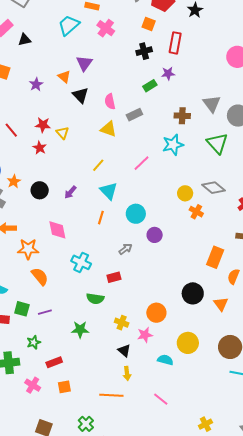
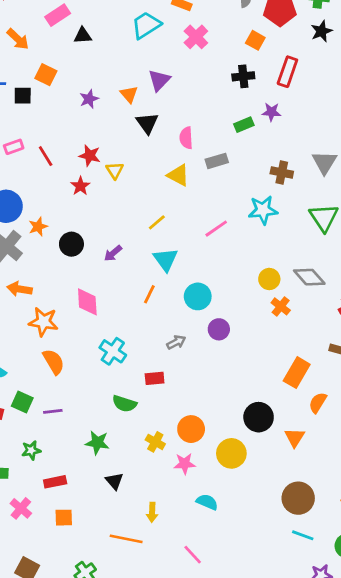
orange circle: (156, 313) -> (191, 429), moved
yellow circle: (188, 343) -> (231, 453), moved
black triangle: (124, 351) -> (114, 481), moved

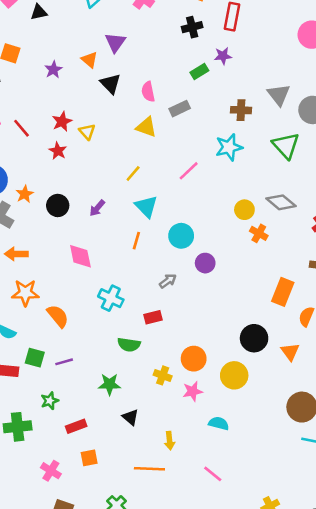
red star: (90, 156) -> (62, 122), turned -30
orange star: (43, 322) -> (25, 293), moved
pink cross: (21, 508) -> (51, 471), moved

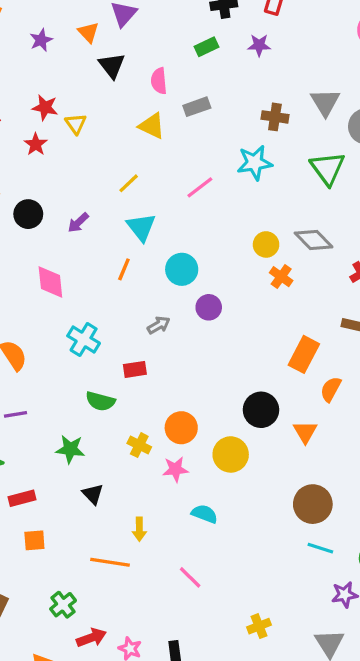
green rectangle: (199, 71) -> (206, 47), moved
red star: (62, 122) -> (45, 107), turned 30

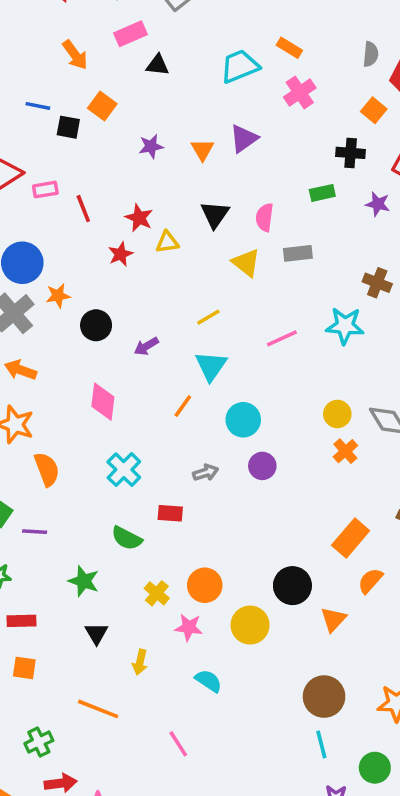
black triangle: (112, 66) -> (215, 214), moved
yellow triangle: (76, 124) -> (167, 242), turned 45
yellow arrow: (139, 529) -> (140, 662), moved
cyan line: (320, 548) -> (321, 744), turned 45

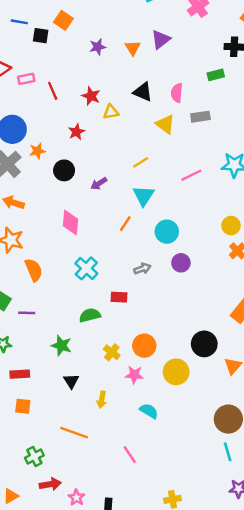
black triangle: (215, 214) -> (143, 92), turned -40
red star: (120, 254) -> (76, 132), moved
green semicircle: (127, 538) -> (90, 315), turned 140

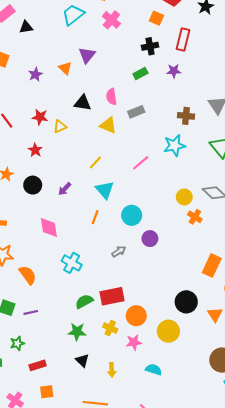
red rectangle: (119, 297) -> (112, 296), moved, size x1.6
green star: (61, 346) -> (77, 332), moved

